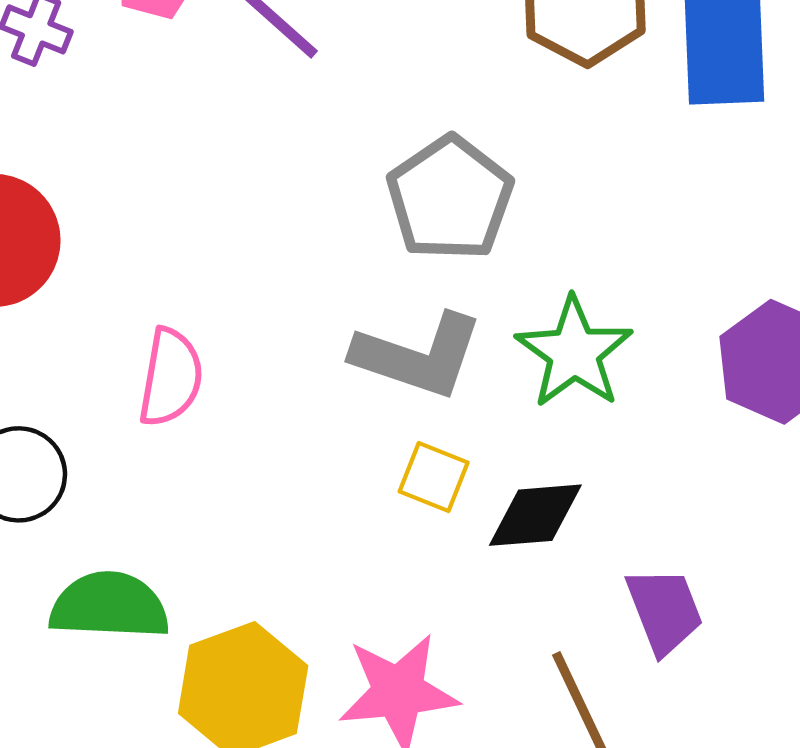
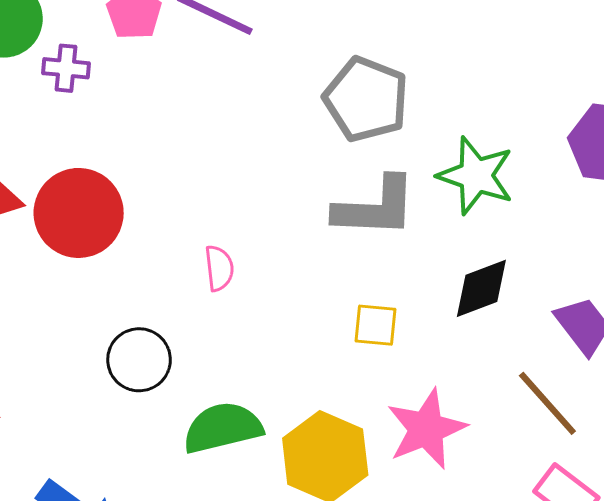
pink semicircle: (171, 377) -> (219, 268), size x0.7
yellow square: (434, 477) -> (375, 325), moved

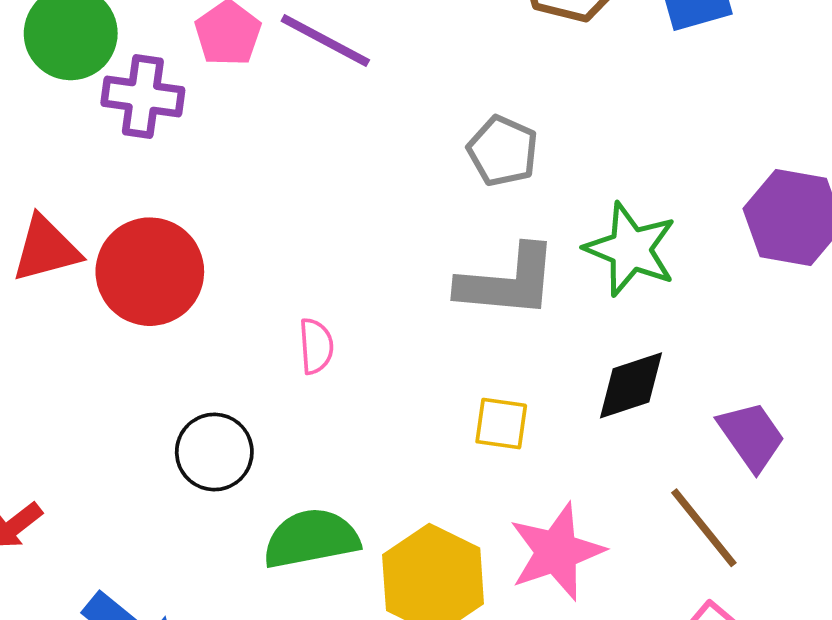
purple cross: (66, 68) -> (143, 97), size x1.4
gray pentagon: (366, 99) -> (503, 151), size x0.7

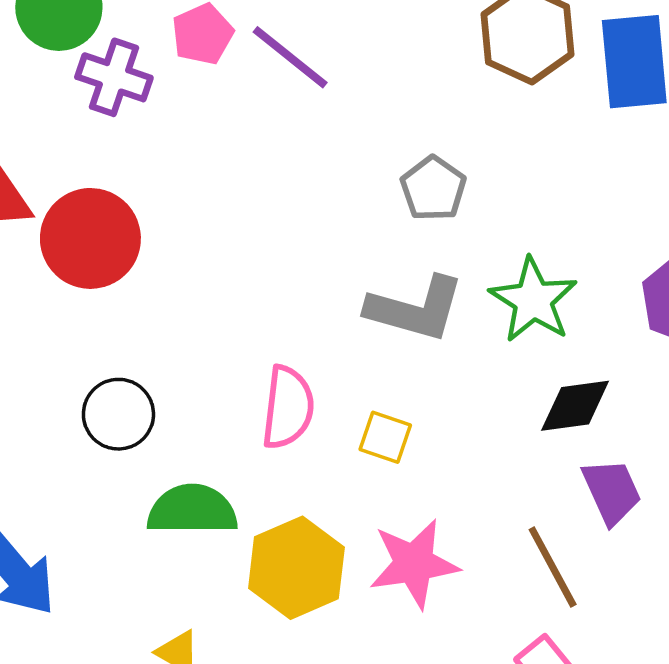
pink semicircle: (316, 346) -> (288, 407), moved, size x1.6
black diamond: (631, 385) -> (575, 406), moved

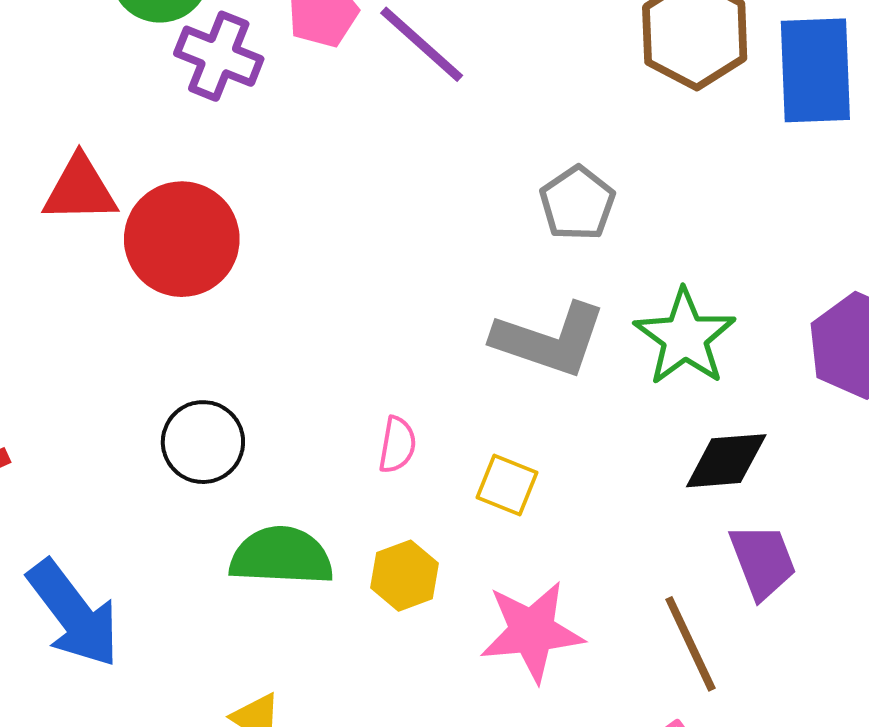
pink semicircle: (288, 407) -> (397, 445), size x0.6
yellow hexagon: (296, 568) -> (405, 576), moved, size x0.6

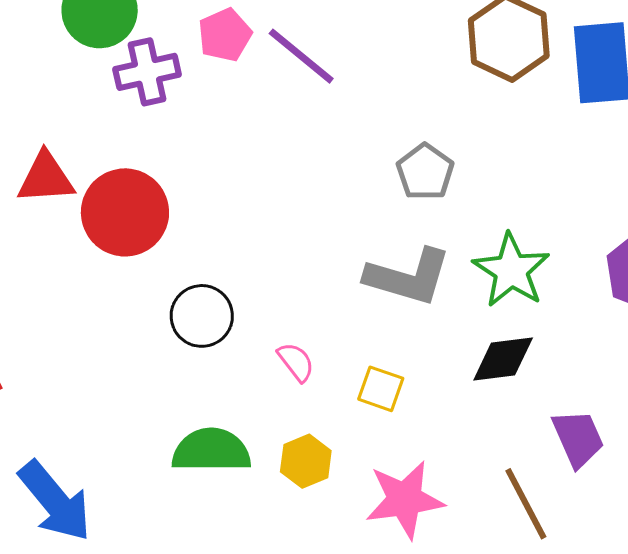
purple cross: (219, 56) -> (147, 72), turned -32
black circle: (203, 442) -> (202, 316), moved
pink semicircle: (397, 445) -> (296, 362), turned -45
black diamond: (726, 461) -> (503, 359), moved

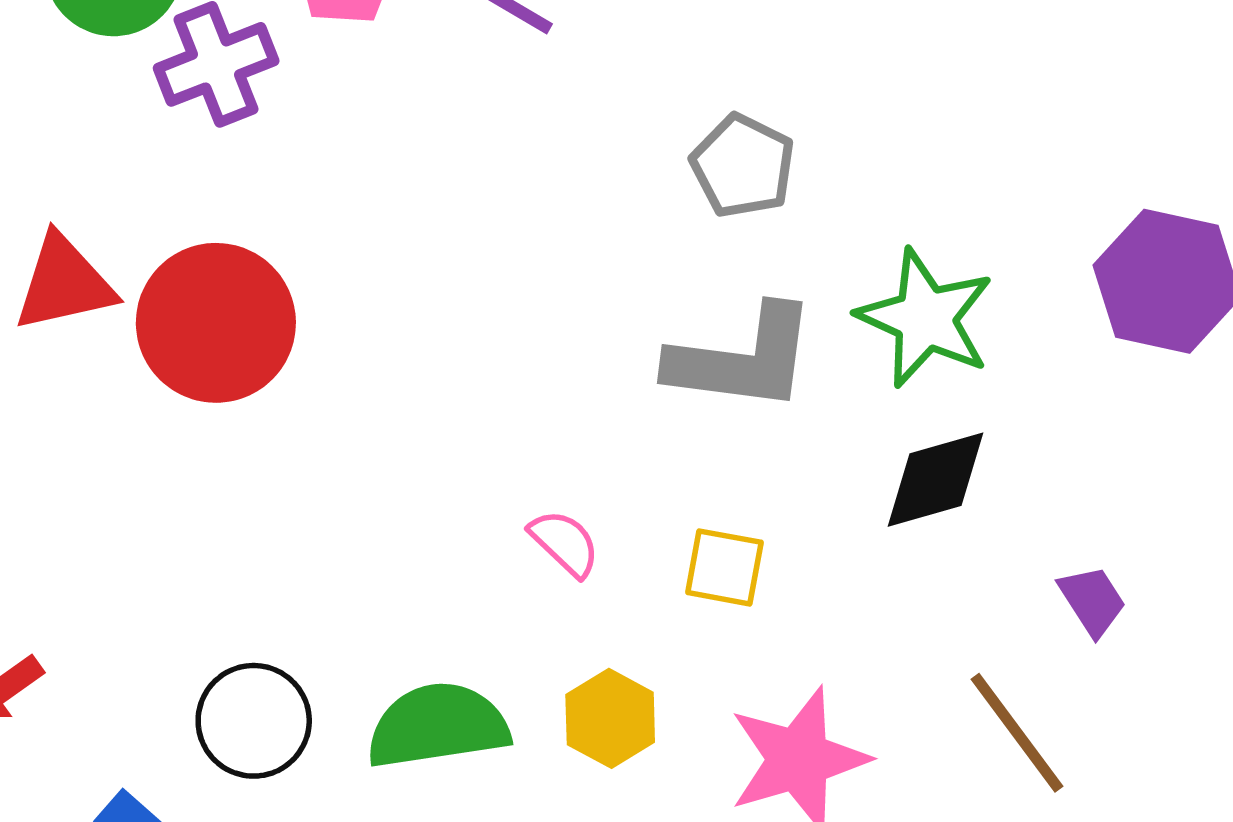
black circle: (202, 316) -> (254, 721), moved
purple trapezoid: (578, 438) -> (1092, 601), size x0.7

